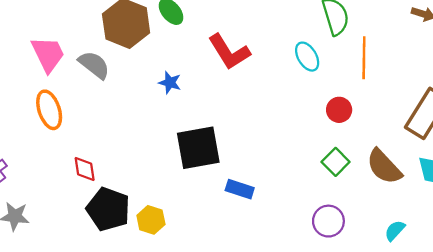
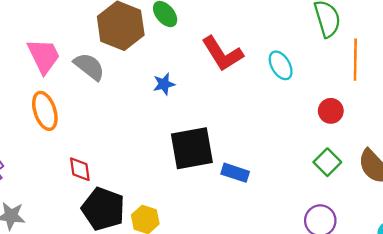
cyan ellipse: (307, 57) -> (281, 65), moved
blue star: (170, 83) -> (164, 84), turned -30
blue rectangle: (240, 189) -> (235, 173), moved

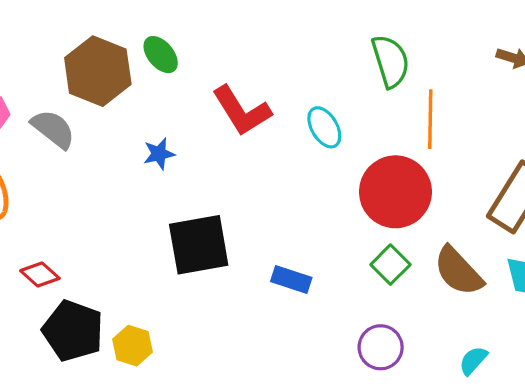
red circle: (331, 111) -> (395, 192), size x2.0
red diamond: (80, 169) -> (40, 275), turned -40
blue rectangle: (235, 173) -> (291, 279), moved

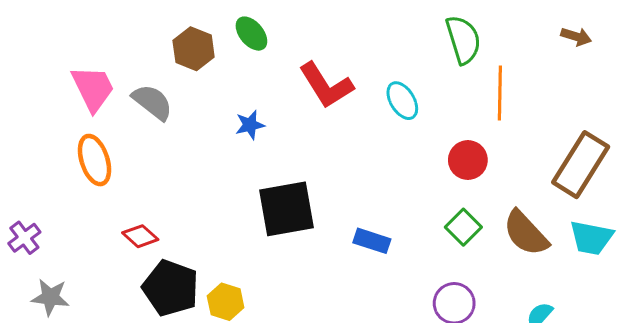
brown hexagon: (98, 71) -> (194, 49), size x0.7
red circle: (395, 192) -> (468, 160), size x0.6

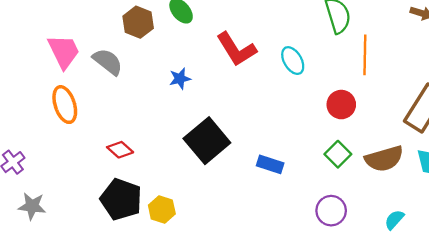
black square: (287, 209) -> (207, 141), turned -30
brown semicircle: (526, 233) -> (384, 159), turned -63
red diamond: (140, 236) -> (120, 150), moved

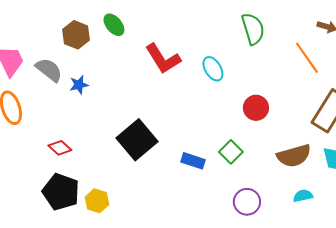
orange line: (365, 55) -> (307, 58), moved, turned -36
blue star: (180, 79) -> (79, 85), moved
green square: (338, 154) -> (231, 152), moved
cyan semicircle: (394, 220) -> (303, 196), moved, turned 36

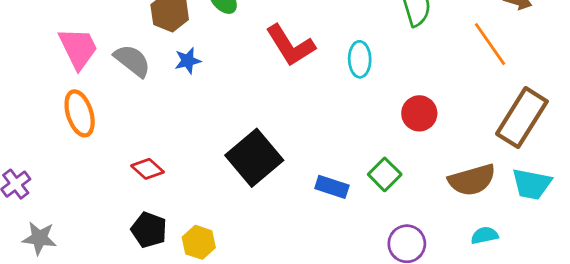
cyan ellipse: (213, 69) -> (360, 59), turned 30
blue star: (79, 85) -> (188, 61), moved
black pentagon: (61, 192) -> (149, 230), size x0.7

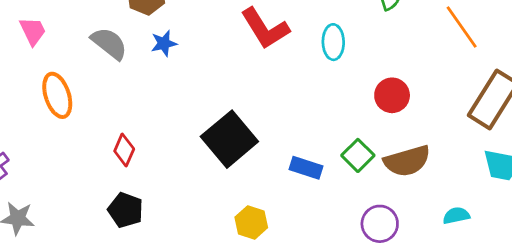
pink trapezoid: (78, 48) -> (33, 31), moved, size x0.7
red diamond: (148, 169) -> (124, 150), turned 72
brown semicircle: (472, 180) -> (407, 161), moved
yellow hexagon: (199, 242) -> (251, 222), moved

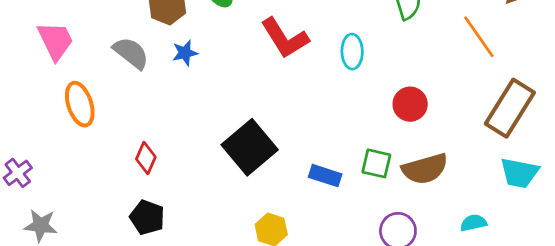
pink trapezoid: (33, 31) -> (55, 41), size x1.4
green square: (358, 155) -> (376, 163), turned -32

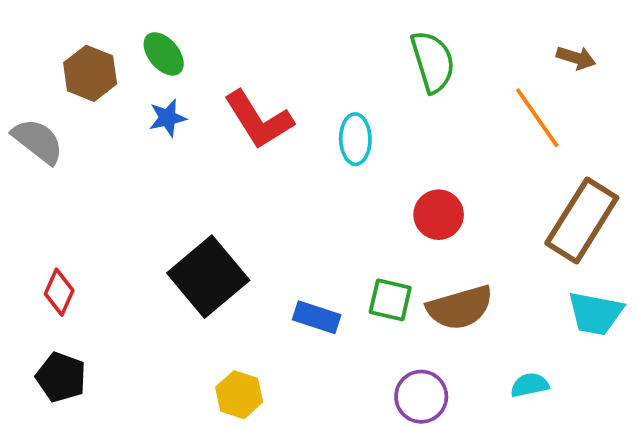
blue star: (185, 53) -> (168, 118), moved

